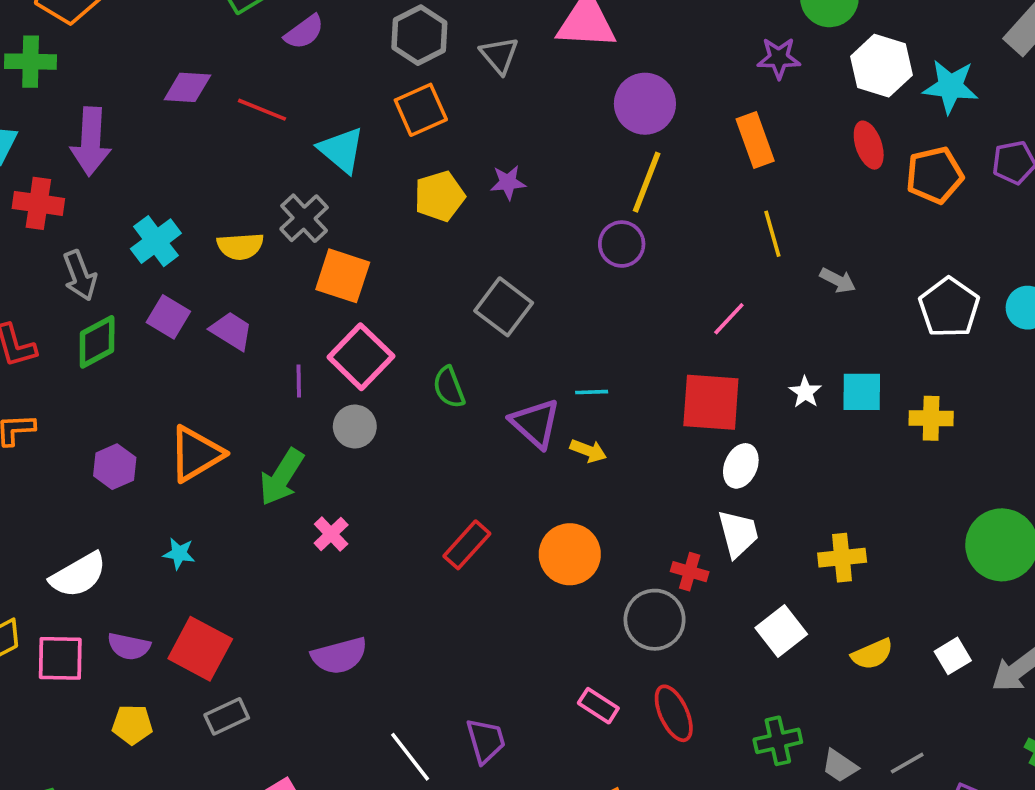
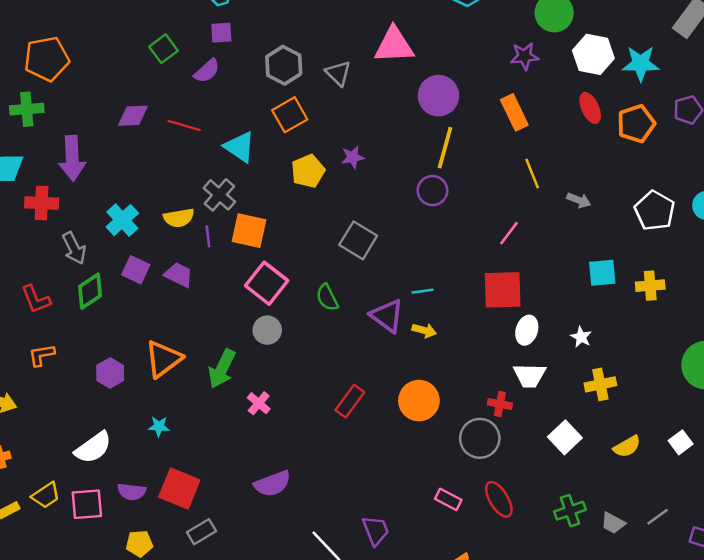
purple line: (299, 381) -> (208, 236), moved
white star: (805, 392) -> (581, 337), moved
white trapezoid: (738, 534) -> (530, 375), turned 112

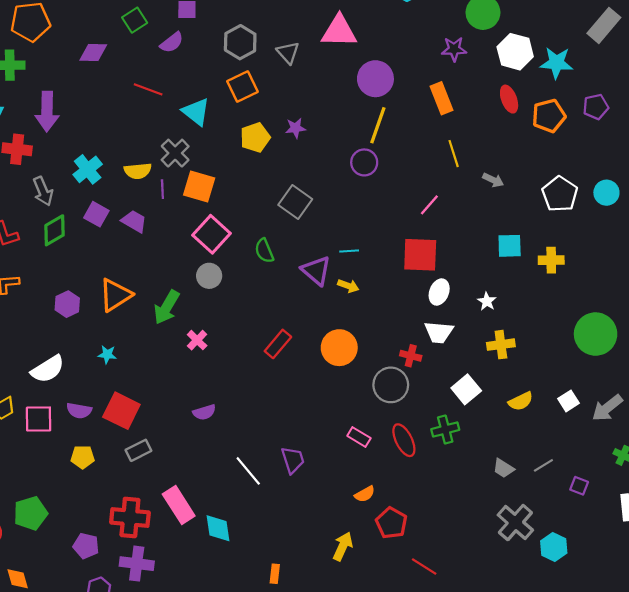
purple diamond: (133, 116) -> (93, 52), moved
purple semicircle: (272, 484) -> (204, 412), size x0.7
green cross: (570, 511) -> (445, 429), moved

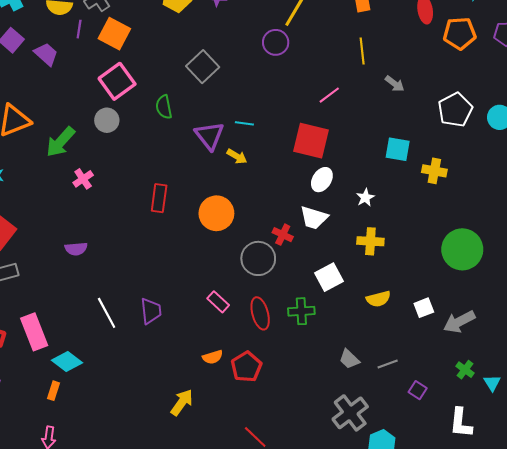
red rectangle: (278, 344) -> (159, 198), turned -44
red pentagon: (391, 523) -> (246, 367), moved
cyan diamond: (218, 528) -> (67, 361), turned -56
orange rectangle: (275, 574) -> (54, 391), moved

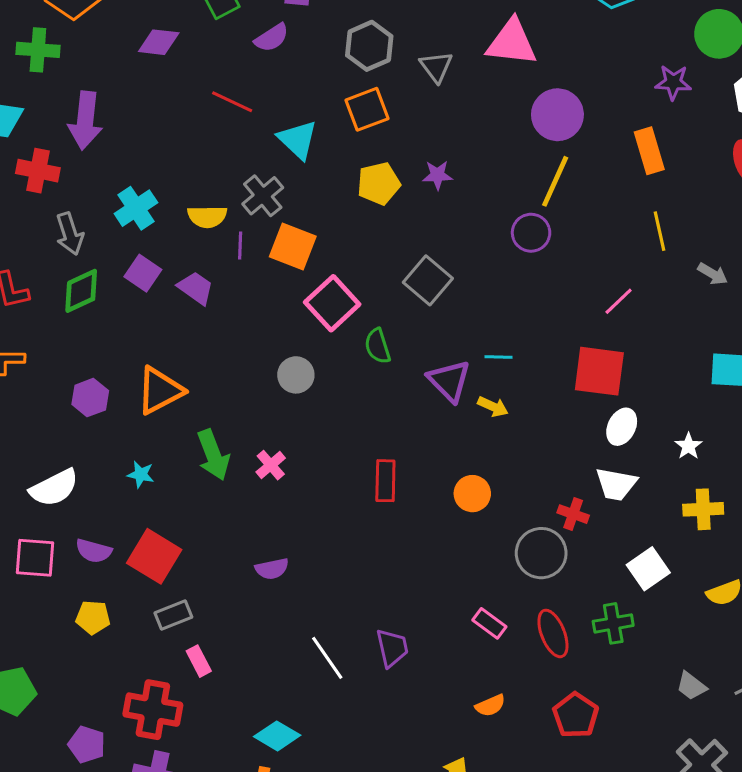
pink square: (117, 81) -> (332, 303), moved
green arrow: (60, 142) -> (213, 455), moved, turned -56
orange circle: (216, 213) -> (472, 494), size x0.7
pink rectangle: (34, 332) -> (199, 661), moved, size x0.6
red pentagon: (246, 367) -> (576, 715), moved

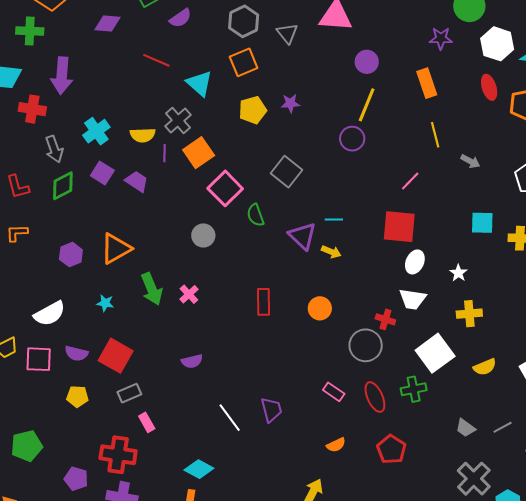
purple circle: (557, 115) -> (367, 62), size x0.7
orange square: (293, 246) -> (199, 153), turned 36
white square: (648, 569) -> (435, 353), size x1.4

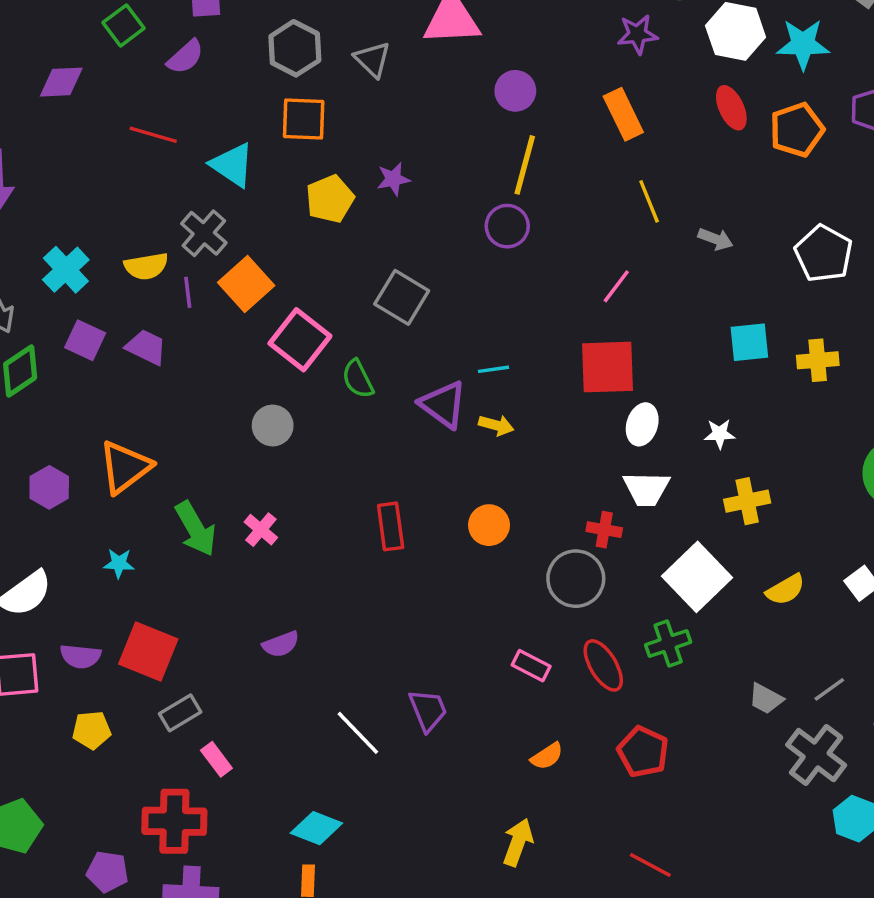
orange square: (244, 62) -> (304, 119), turned 32
white star: (458, 273) -> (720, 434), turned -30
gray cross: (474, 479) -> (816, 755), moved

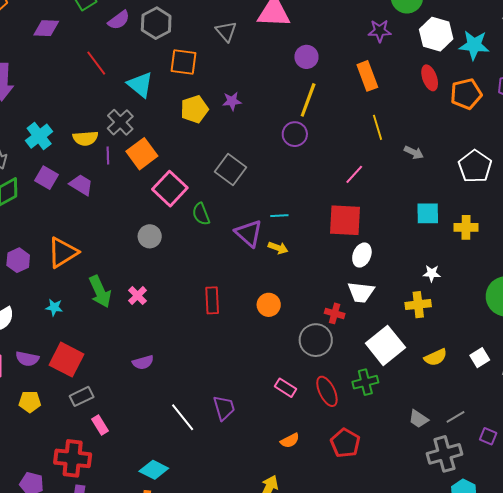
gray hexagon: (295, 48) -> (156, 23), moved
red line: (153, 135) -> (96, 63), turned 32
white star: (720, 434) -> (432, 273), moved
gray cross: (816, 755) -> (444, 454), turned 32

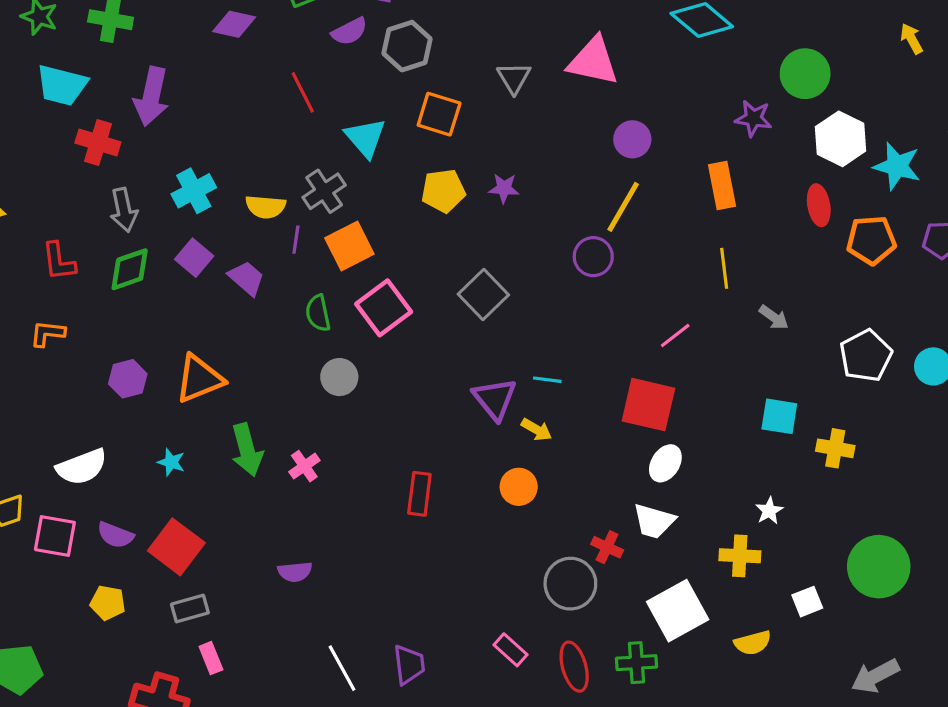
green semicircle: (201, 214) -> (318, 313), moved
white star: (432, 273) -> (769, 511), turned 30
orange circle: (269, 305) -> (519, 487), moved
white square: (480, 358) -> (807, 602), moved

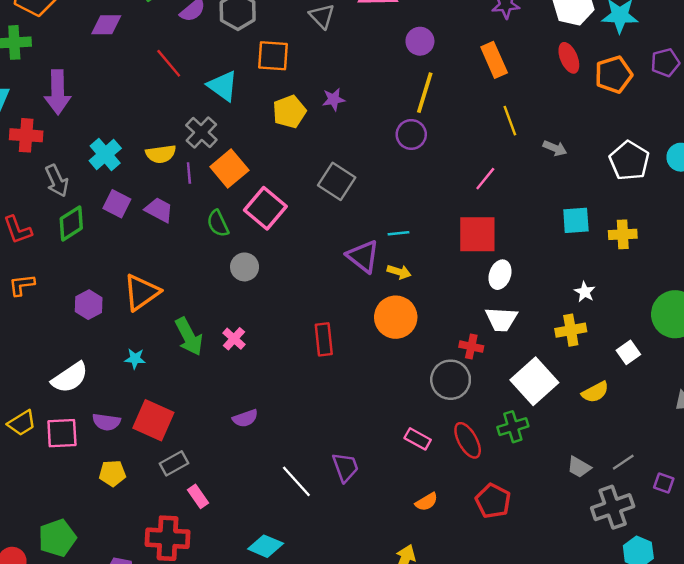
orange circle: (519, 487) -> (396, 317), size x1.5

